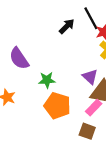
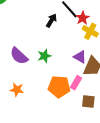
green star: (47, 80) -> (44, 56), moved
pink rectangle: (94, 108) -> (76, 83), moved

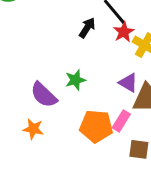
red star: (83, 18) -> (124, 32), moved
purple semicircle: (19, 56) -> (44, 95), moved

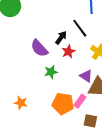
red star: (124, 32) -> (68, 51), moved
purple semicircle: (44, 95) -> (39, 48), moved

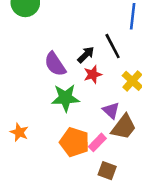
green star: (51, 72) -> (65, 98), size x1.5

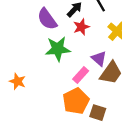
orange pentagon: (75, 142) -> (76, 101), moved, turned 30
pink rectangle: (97, 142) -> (81, 75), moved

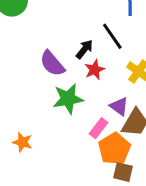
orange pentagon: (76, 101) -> (114, 149), moved

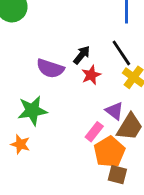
black line: (112, 36) -> (121, 53), moved
purple semicircle: (52, 64) -> (50, 68), turned -32
green star: (68, 99) -> (32, 111), moved

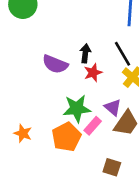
black arrow: (82, 55) -> (85, 53), turned -36
green star: (32, 111) -> (77, 108), moved
orange pentagon: (109, 152) -> (66, 137), moved

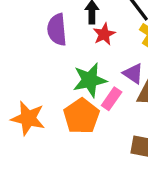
purple semicircle: (55, 64) -> (57, 30), turned 70
orange star: (23, 133) -> (28, 118), size x1.5

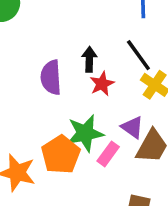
orange pentagon: (81, 116) -> (61, 155), moved

